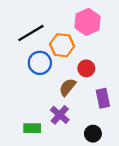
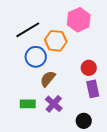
red circle: (86, 68) -> (89, 68), moved
brown semicircle: (67, 87) -> (48, 79), moved
green rectangle: (32, 128) -> (28, 104), moved

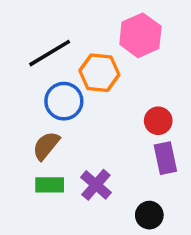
brown semicircle: (48, 79) -> (46, 146), moved

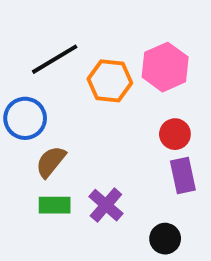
pink hexagon: (140, 35) -> (165, 67), moved
blue circle: (64, 101) -> (25, 118), moved

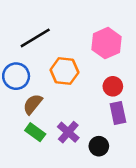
orange hexagon: (110, 81) -> (64, 71), moved
green rectangle: (55, 205) -> (35, 132), turned 36
black circle: (165, 239) -> (99, 146), moved

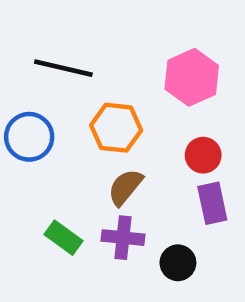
black line: (35, 38) -> (63, 68), turned 44
brown semicircle: (33, 104) -> (125, 187), moved
purple cross: (68, 132) -> (123, 238), turned -35

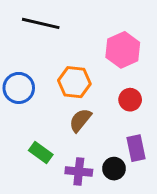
black line: (63, 68) -> (41, 23), moved
purple rectangle: (212, 203) -> (136, 148), moved
purple cross: (123, 238) -> (79, 171), moved

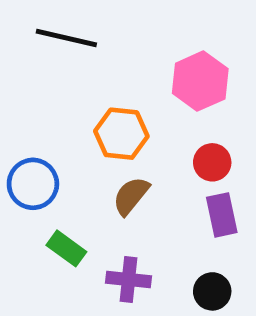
blue circle: (19, 88) -> (33, 184), moved
purple rectangle: (136, 148) -> (222, 215), moved
black circle: (114, 169) -> (212, 291), moved

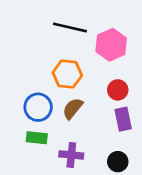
black line: (66, 38) -> (70, 28), moved
blue circle: (33, 184) -> (38, 107), moved
green rectangle: (66, 248) -> (37, 138), turned -30

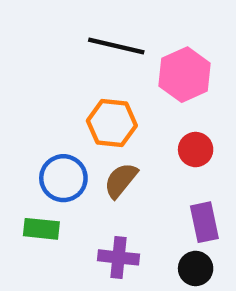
purple rectangle: (123, 119) -> (204, 222), moved
green rectangle: (37, 138) -> (41, 229), moved

